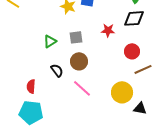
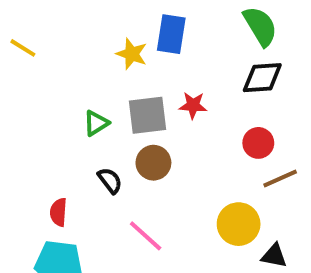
red star: (108, 30) -> (193, 105), moved
gray square: (76, 37) -> (148, 115), size x1.5
pink line: (82, 88) -> (146, 236), moved

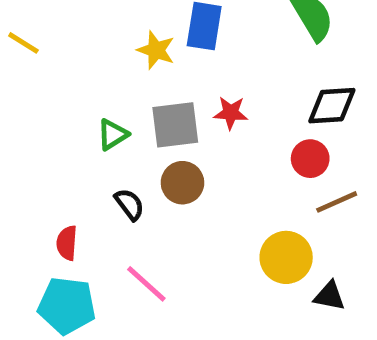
black diamond: (262, 78) -> (332, 106), moved
pink line: (146, 236) -> (146, 284), moved

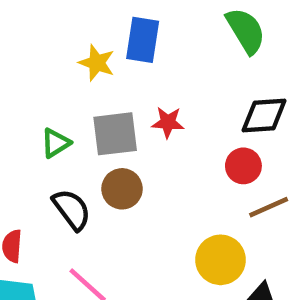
black semicircle: (129, 204) -> (72, 209), size x1.4

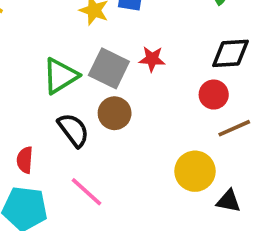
gray square: (115, 134) -> (109, 68), turned 33
green triangle: (56, 143) -> (60, 76), size x1.5

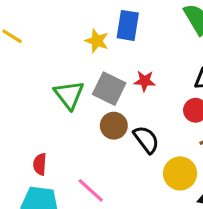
green triangle: (60, 76) -> (69, 95), turned -36
black semicircle: (73, 130) -> (146, 140), moved

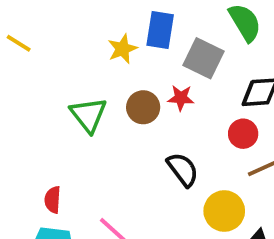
yellow star: (97, 41) -> (122, 49), turned 30
gray square: (109, 89) -> (203, 58), moved
brown circle: (114, 126) -> (143, 107), moved

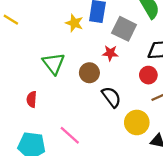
yellow star: (122, 49) -> (74, 23), turned -30
brown circle: (143, 107) -> (89, 73), moved
red semicircle: (53, 200) -> (32, 99), moved

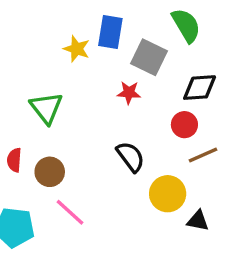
brown circle: (89, 73) -> (50, 172), moved

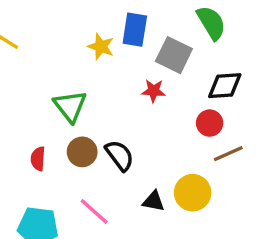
black semicircle: (131, 157) -> (120, 155), moved
brown circle: (50, 172) -> (82, 152), moved
black triangle: (198, 221) -> (154, 201), moved

